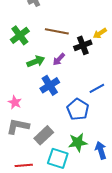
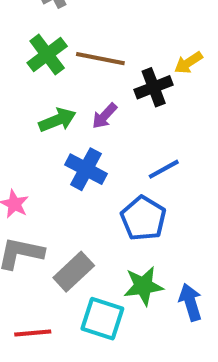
green cross: (20, 35) -> (47, 55), moved
blue cross: (50, 85) -> (86, 169), turned -30
blue line: (97, 88) -> (164, 169), moved

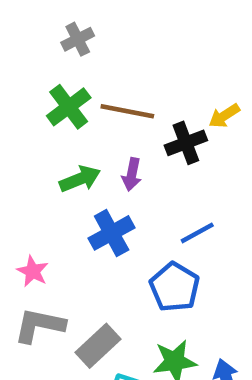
purple arrow: (104, 116) -> (132, 174), turned -32
blue cross: (86, 169) -> (112, 233), turned 33

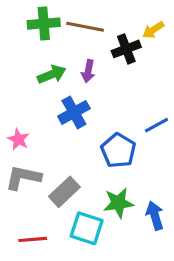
green cross: (69, 107) -> (44, 24), turned 32
blue line: (197, 233) -> (156, 125), moved

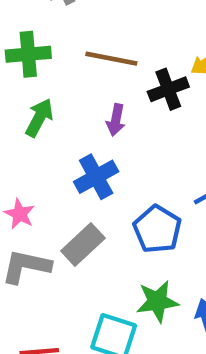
green cross: (44, 24) -> (28, 54), moved
green arrow: (52, 74) -> (39, 118), moved, turned -40
gray rectangle: (64, 192) -> (83, 245), moved

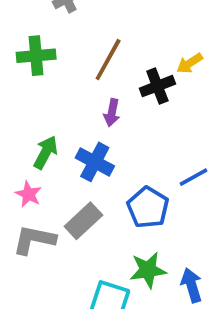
brown line: (111, 59) -> (108, 60), turned -72
green arrow: (39, 118) -> (46, 152), moved
blue cross: (96, 177) -> (95, 162), turned -33

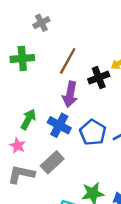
purple arrow: (112, 113) -> (70, 94), size x1.5
blue pentagon: (148, 207) -> (93, 132), moved

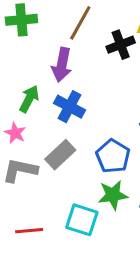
purple arrow: (70, 94) -> (62, 65), moved
blue pentagon: (93, 132) -> (113, 156), moved

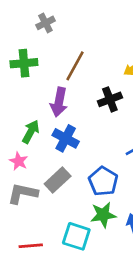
black cross: (121, 45) -> (110, 99), moved

